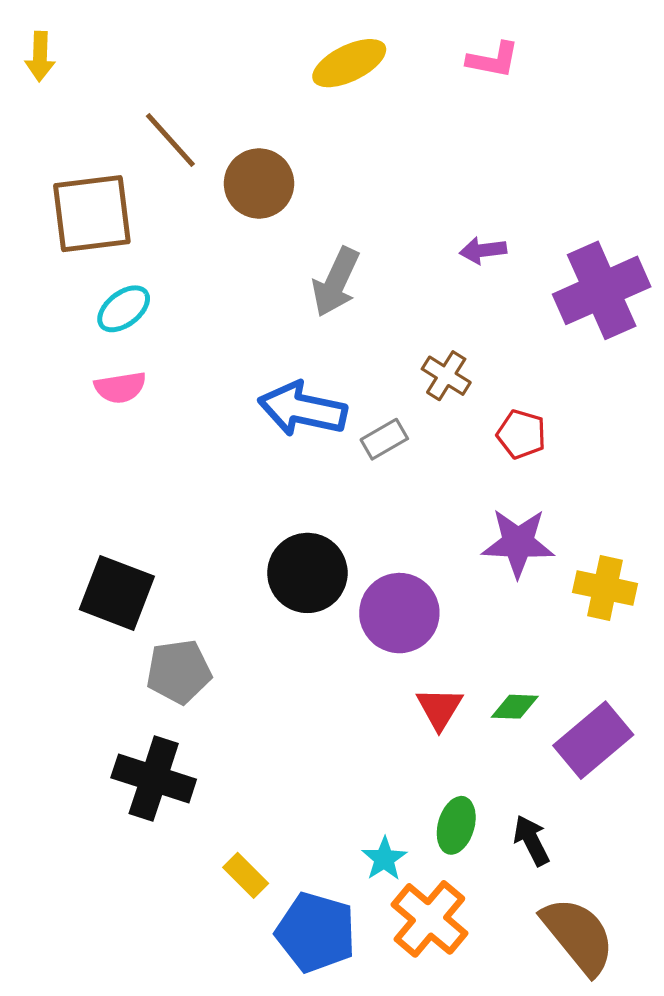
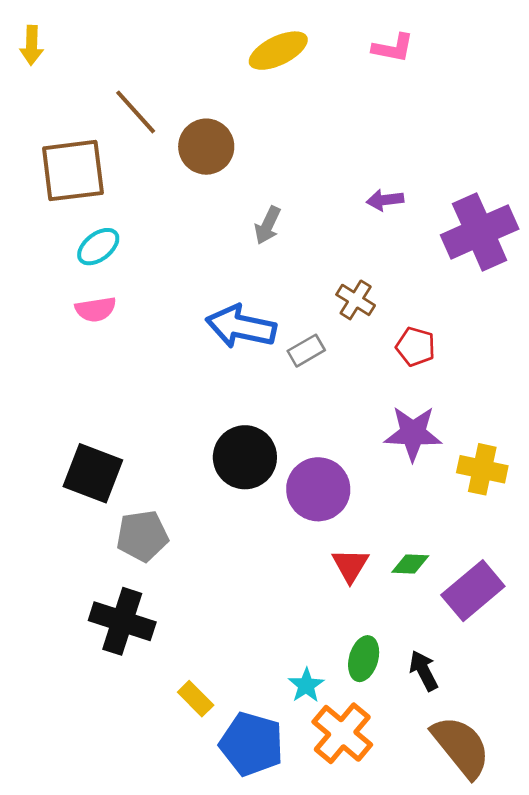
gray arrow: (336, 282) -> (268, 225), size x0.7

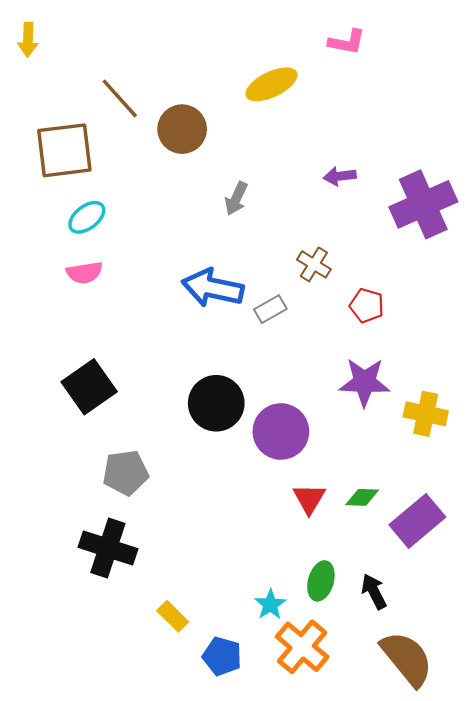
yellow ellipse: (278, 51) -> (272, 84), moved
black square: (93, 473) -> (89, 387), moved, turned 34
blue pentagon: (252, 744) -> (222, 656), size x0.7

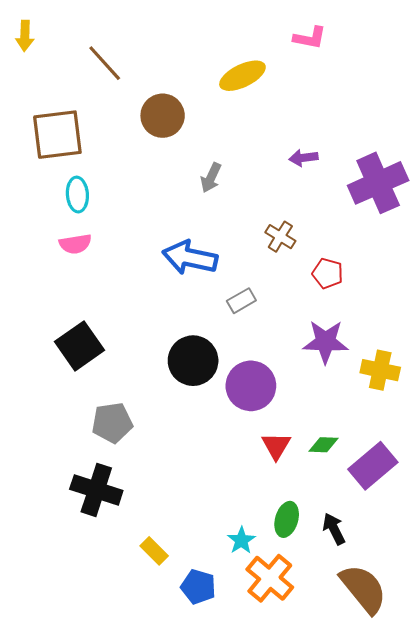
brown line: (120, 98) -> (105, 63), moved
cyan ellipse: (87, 217) -> (77, 195), turned -56
gray rectangle: (270, 309) -> (241, 301), moved

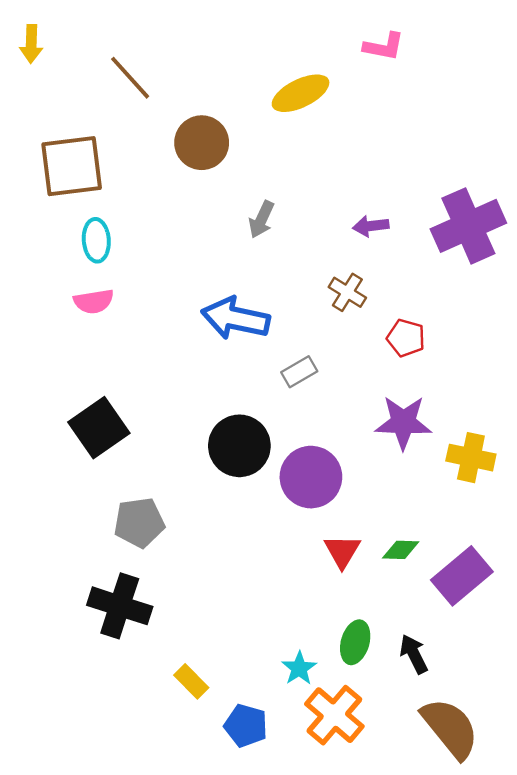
purple arrow: (303, 158) -> (371, 226), moved

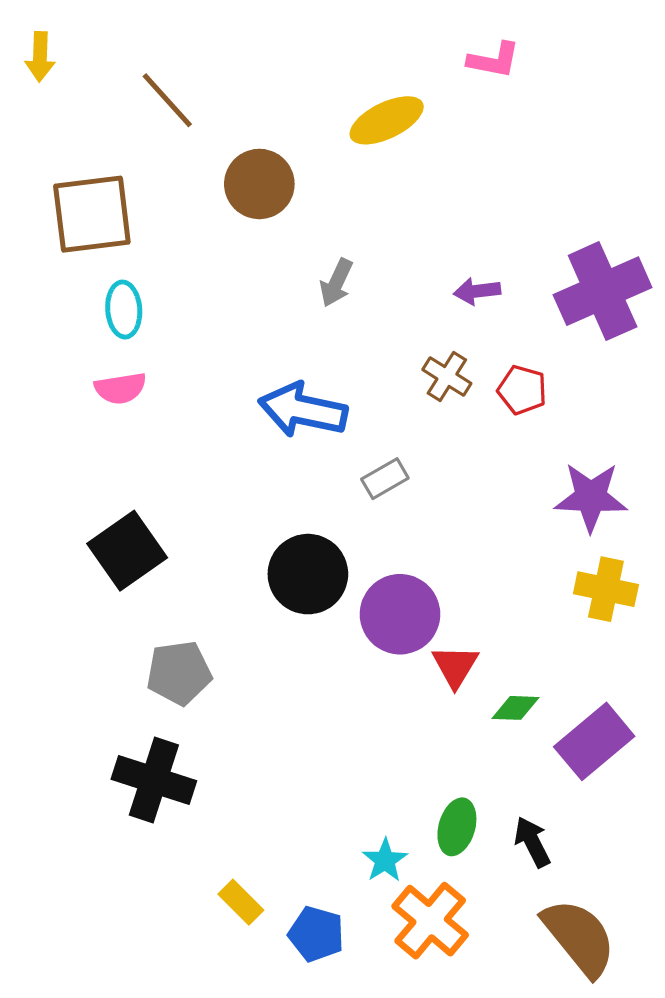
red pentagon: (406, 338) -> (522, 390), moved
purple star: (403, 422) -> (591, 497), moved
red triangle: (342, 551) -> (455, 666), moved
yellow rectangle: (191, 681) -> (241, 902), moved

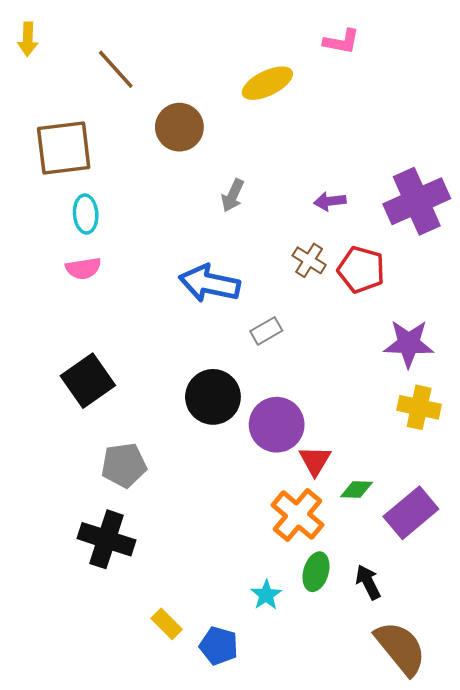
red pentagon: (522, 390) -> (361, 270), size x1.4
orange cross: (430, 921) -> (298, 515), moved

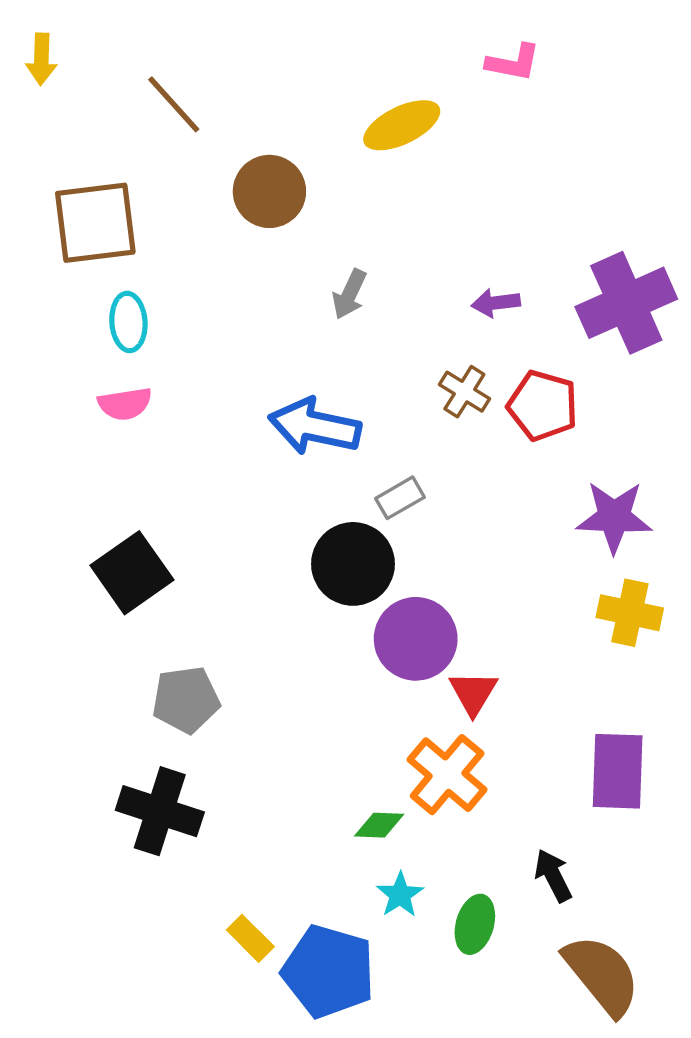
black circle: (213, 397) -> (353, 564), moved
green diamond: (357, 490) -> (379, 825), moved
purple rectangle: (411, 513) -> (618, 771), turned -48
green ellipse: (316, 572) -> (475, 924), moved
blue pentagon: (219, 646) -> (329, 971), size x1.6

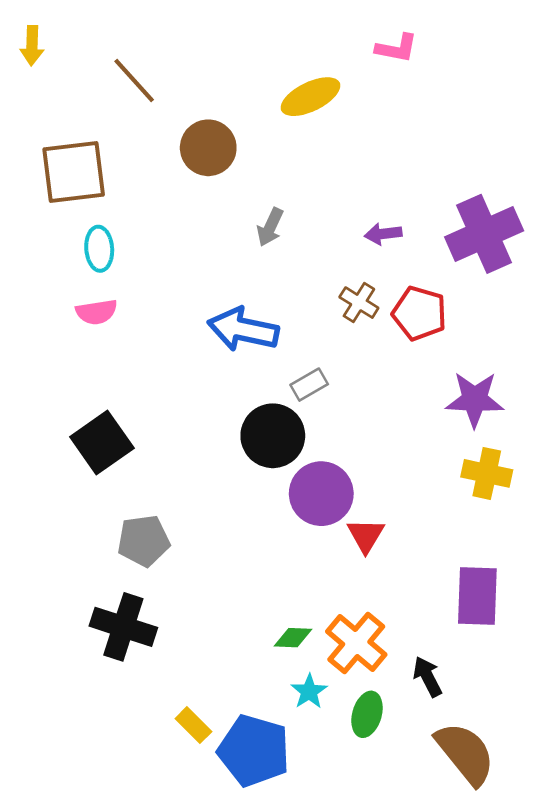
orange cross: (447, 775) -> (356, 643), moved

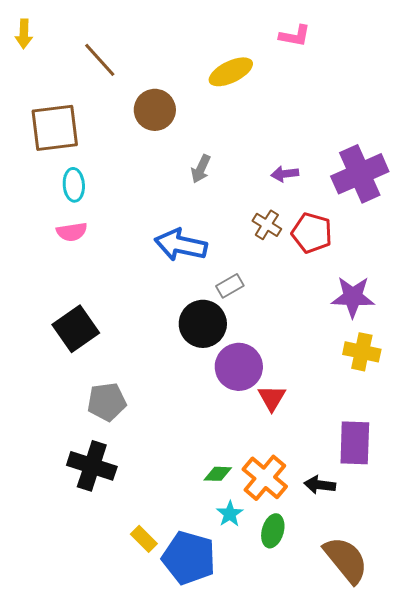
black arrow: (428, 677) -> (320, 485), moved, turned -56

